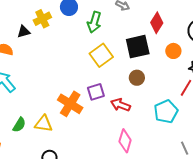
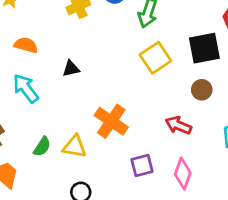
black triangle: (24, 32) -> (71, 69), moved
purple square: (96, 92) -> (142, 166), moved

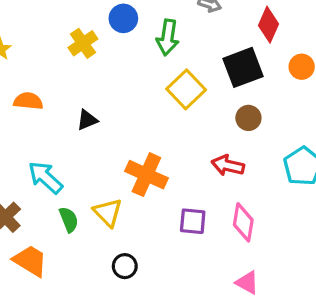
cyan arrow: (26, 88) -> (45, 177), moved
yellow triangle: (75, 146) -> (108, 213), turned 45
green semicircle: (42, 147) -> (69, 220), turned -45
purple square: (142, 166) -> (193, 221), turned 30

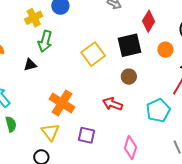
green arrow: (168, 37) -> (45, 41), moved
yellow triangle: (108, 213) -> (50, 132), moved
pink diamond: (243, 222) -> (131, 148), moved

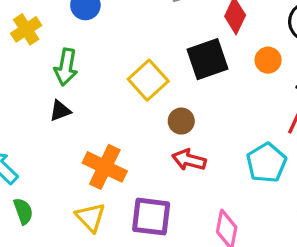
yellow cross: (34, 18) -> (26, 29), moved
black triangle: (30, 65) -> (60, 111), moved
brown circle: (129, 77) -> (181, 121), moved
purple square: (86, 135) -> (151, 217), size x1.4

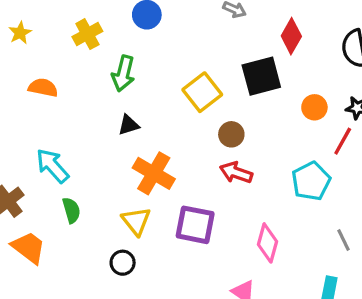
orange circle: (268, 60) -> (314, 107), moved
black triangle: (60, 111) -> (129, 125), moved

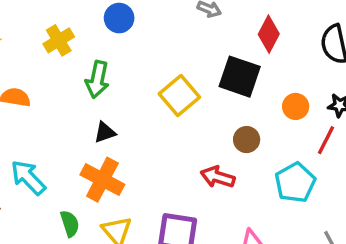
black square: (261, 76) -> (240, 77), turned 36
brown circle: (231, 134) -> (247, 140), moved
orange cross: (154, 173) -> (102, 180), moved
green semicircle: (71, 210) -> (70, 224), moved

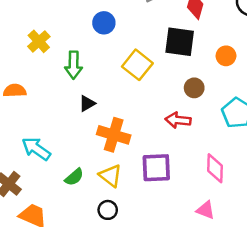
blue circle: (119, 18) -> (104, 23), moved
orange cross: (102, 180) -> (114, 135), moved
green semicircle: (70, 224) -> (74, 177), turned 78

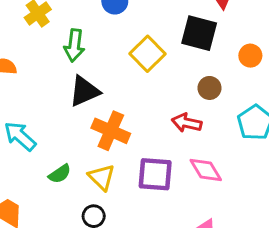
black triangle: (87, 104) -> (84, 91), size x1.6
pink diamond: (215, 168) -> (206, 170), moved, turned -40

